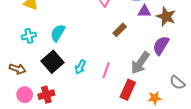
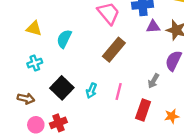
brown rectangle: (120, 30) -> (114, 50), moved, size x1.6
cyan semicircle: (58, 33) -> (64, 39), moved
gray arrow: (140, 63) -> (154, 81), size x0.6

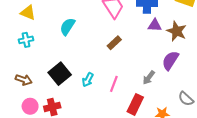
yellow triangle: (34, 28) -> (28, 13), moved
brown rectangle: (114, 50) -> (114, 43), size x0.6
cyan cross: (35, 63) -> (26, 40), moved

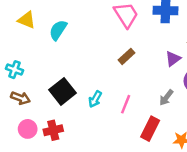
purple triangle: (155, 25) -> (173, 59), moved, turned -40
cyan semicircle: (67, 27) -> (58, 30), moved
cyan cross: (26, 40) -> (15, 70), moved, turned 32

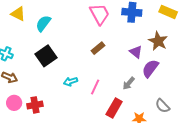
purple triangle: (173, 59) -> (136, 52), turned -48
black square: (62, 91) -> (46, 56), moved
cyan arrow: (95, 99) -> (71, 81), turned 40

